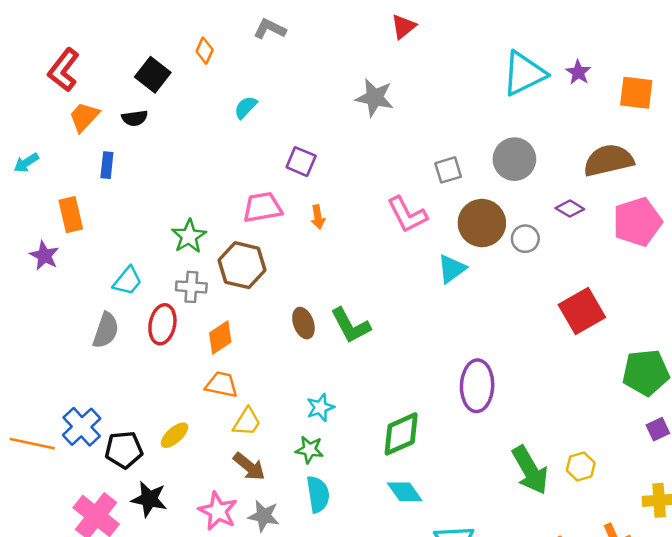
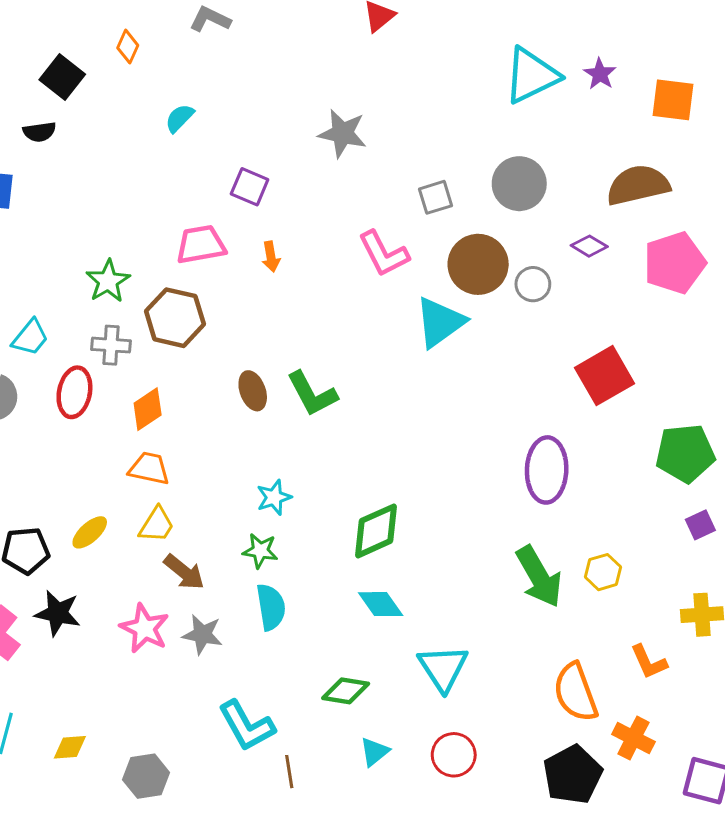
gray star: (375, 98) -> (343, 133), moved
cyan triangle: (452, 269) -> (440, 322), size x1.4
purple ellipse: (477, 386) -> (547, 470), moved
yellow trapezoid: (247, 422) -> (157, 525), moved

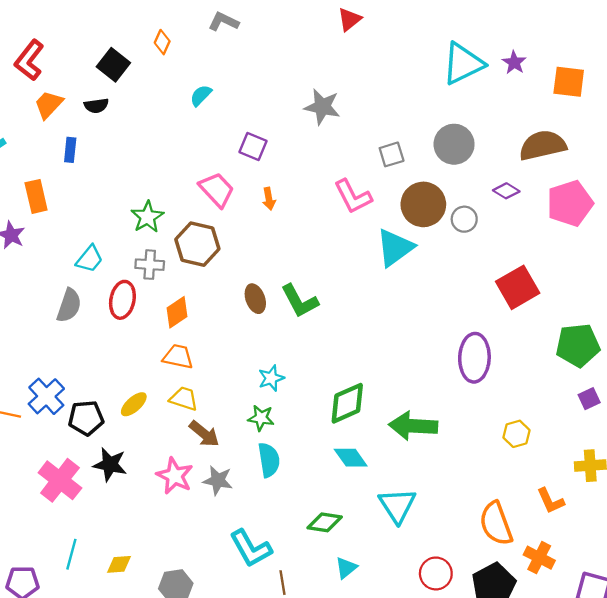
pink trapezoid: (201, 245) -> (217, 190), turned 57
yellow trapezoid: (157, 525) -> (184, 399), turned -104
green arrow: (539, 577) -> (413, 426), moved, turned 123
red circle: (454, 755) -> (436, 573), moved

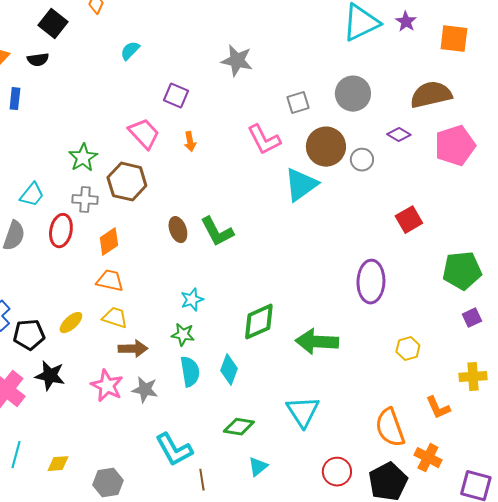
red square: (518, 287) -> (409, 220), size x0.7
brown arrow: (204, 434) -> (133, 349), turned -40
cyan diamond: (351, 458) -> (229, 370), moved, turned 56

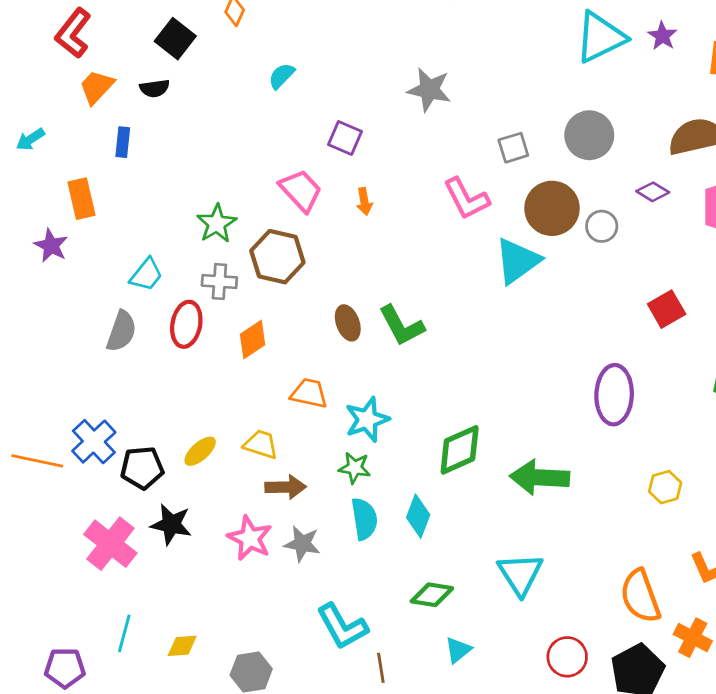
orange trapezoid: (110, 281) -> (309, 393), moved
cyan star: (192, 300) -> (367, 419), size x1.4

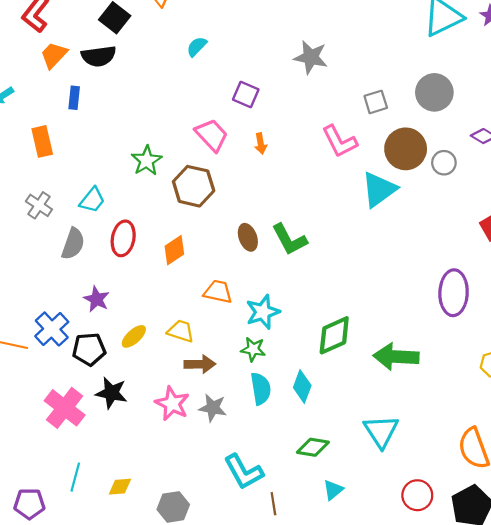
black semicircle: (155, 88) -> (99, 56), size x1.5
purple star: (51, 246) -> (97, 299), moved
gray cross: (219, 281) -> (39, 205), moved, turned 30

